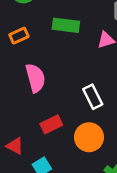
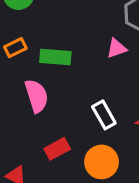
green rectangle: (66, 25) -> (55, 57), moved

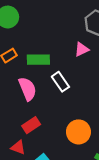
white rectangle: (104, 115) -> (60, 82), moved
red rectangle: (57, 149) -> (31, 125), moved

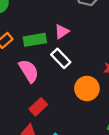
pink triangle: (82, 49) -> (62, 32), moved
orange circle: (78, 132) -> (87, 89), moved

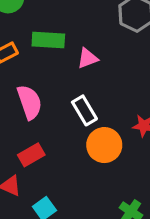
green rectangle: (35, 40) -> (48, 40), moved
white rectangle: (61, 58) -> (84, 110), moved

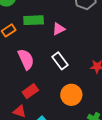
orange circle: (104, 145) -> (71, 95), moved

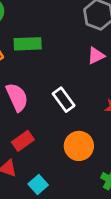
pink triangle: (59, 29) -> (96, 56), moved

